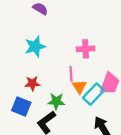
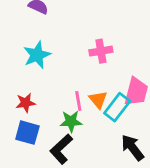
pink line: (71, 74) -> (78, 101), moved
red star: (32, 83) -> (26, 103), moved

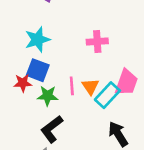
green star: (71, 121) -> (48, 96), moved
blue square: (27, 133) -> (38, 70), moved

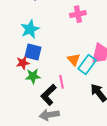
pink cross: (97, 42) -> (78, 14), moved
pink line: (72, 86) -> (62, 82), moved
green star: (48, 96) -> (33, 76), moved

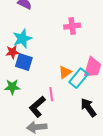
orange triangle: (74, 60) -> (65, 72), turned 32
red star: (23, 63) -> (12, 52), moved
green star: (33, 76) -> (12, 87), moved

